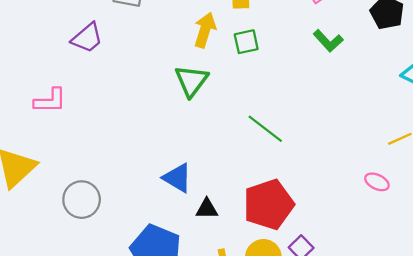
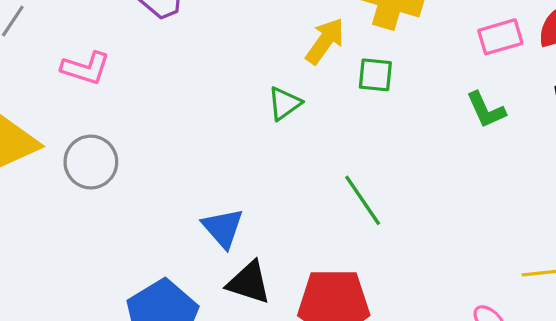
green triangle: (191, 81) -> (284, 103), size x0.7
gray circle: (82, 200) -> (91, 162), moved
black triangle: (207, 209) -> (249, 283), size x1.4

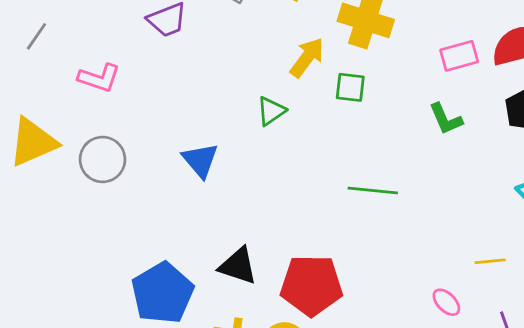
green line: (363, 200) -> (373, 190), moved, turned -51
blue triangle: (223, 228) -> (200, 160), moved

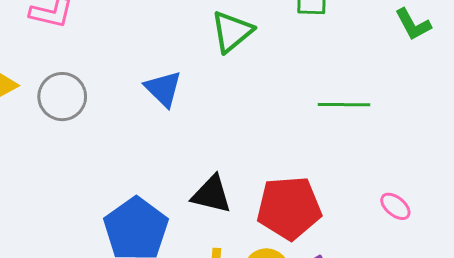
green triangle: (271, 111) -> (232, 32), size x1.4
pink ellipse: (446, 302) -> (395, 206), moved

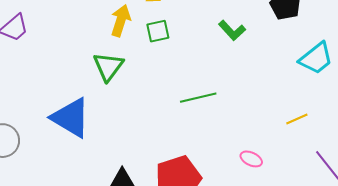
blue triangle: (163, 89) -> (71, 118), size x1.5

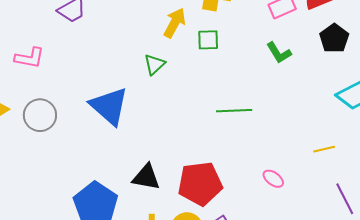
green triangle: (108, 67) -> (154, 64), size x0.7

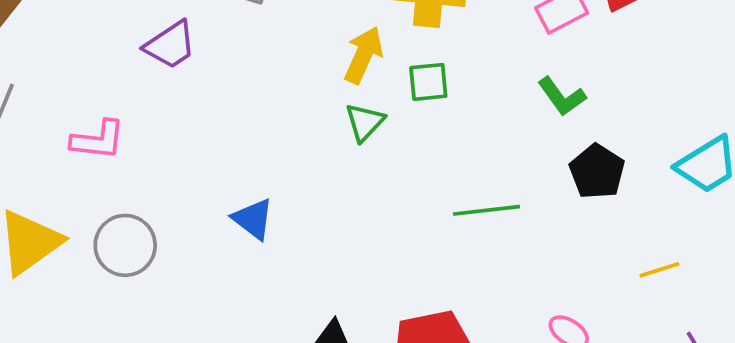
black pentagon: (334, 38) -> (597, 172), moved
green triangle: (154, 64) -> (365, 122), moved
blue triangle: (109, 106) -> (253, 219), size x0.6

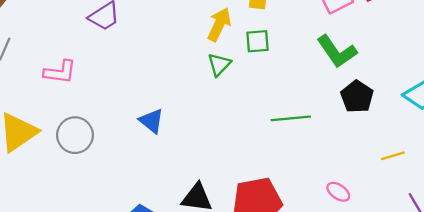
green L-shape: (562, 96) -> (337, 51), size x1.4

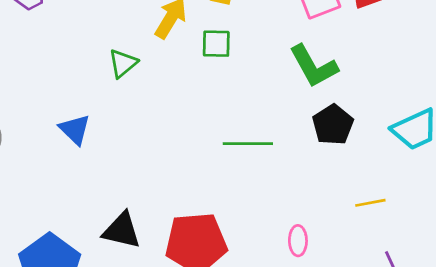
green triangle: (219, 65) -> (123, 63), moved
pink ellipse: (338, 192) -> (298, 241), turned 50

